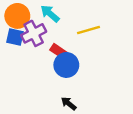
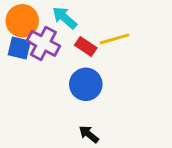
purple cross: (34, 33) -> (43, 43), turned -35
red rectangle: (58, 51) -> (86, 46), moved

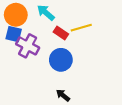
purple cross: (43, 43) -> (28, 46), moved

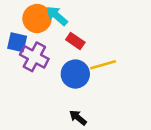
orange circle: (16, 15) -> (37, 19), moved
yellow line: (81, 28) -> (103, 65), moved

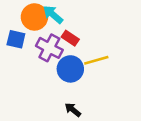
purple cross: (34, 57) -> (49, 48), moved

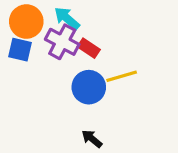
orange circle: (34, 17) -> (26, 22), moved
purple cross: (49, 48) -> (62, 42), moved

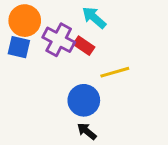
cyan arrow: (67, 18) -> (94, 18), moved
blue circle: (89, 87) -> (84, 100), moved

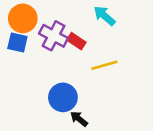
cyan arrow: (94, 18) -> (104, 16), moved
blue circle: (84, 100) -> (63, 97), moved

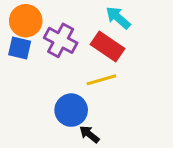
red rectangle: (76, 41) -> (107, 46), moved, size x1.5
yellow line: (104, 65) -> (101, 80), moved

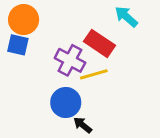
cyan arrow: (118, 18) -> (126, 17), moved
purple cross: (61, 40) -> (70, 60), moved

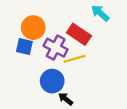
orange circle: (24, 20) -> (33, 28), moved
blue square: (18, 45) -> (24, 46), moved

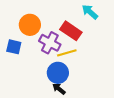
blue square: (24, 46) -> (14, 47), moved
blue circle: (52, 81) -> (58, 73), moved

